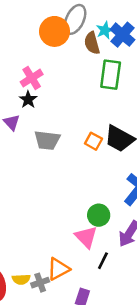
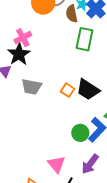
black star: (28, 100) -> (19, 54), size x1.6
green circle: (99, 215) -> (80, 133), moved

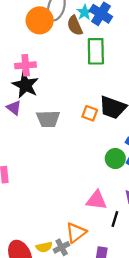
pink cross: (23, 38) -> (26, 65), turned 36
pink triangle: (57, 164) -> (96, 200), turned -30

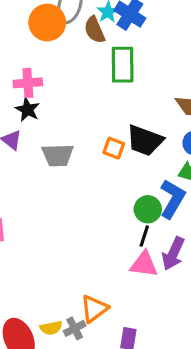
black star: (25, 85) -> (27, 110), size x0.7
pink triangle: (96, 200) -> (144, 264), moved
black line: (115, 219) -> (144, 236), moved

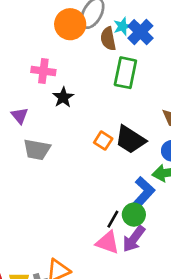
black star: (27, 110) -> (63, 97), moved
gray trapezoid: (58, 155) -> (37, 150), moved
green circle: (148, 209) -> (134, 215), moved

